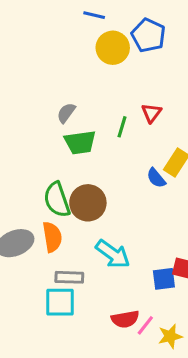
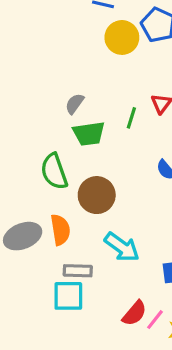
green semicircle: (57, 200) -> (54, 171), moved
red semicircle: (125, 319) -> (134, 313), turned -40

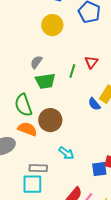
yellow circle: (122, 37) -> (52, 25), moved
orange semicircle: (60, 230) -> (27, 129), moved, turned -60
cyan arrow: (122, 247) -> (66, 153), size x0.7

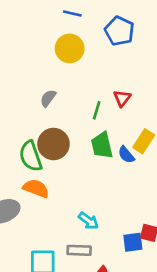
green trapezoid: (45, 81) -> (102, 145), moved, turned 85
brown circle: (50, 120) -> (53, 144), moved
gray rectangle: (38, 168) -> (79, 250), moved

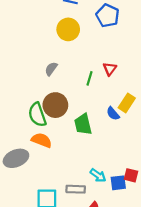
green trapezoid: (102, 145) -> (83, 124), moved
cyan arrow: (88, 221) -> (98, 175), moved

